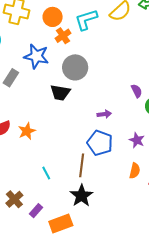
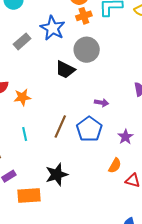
brown line: (82, 165) -> (60, 126), moved
cyan line: (46, 173) -> (25, 134), moved

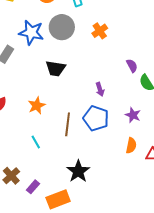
orange cross: (84, 16) -> (100, 31), moved
gray circle: (87, 50) -> (62, 27), moved
orange star: (22, 97) -> (37, 105), moved
purple arrow: (101, 103) -> (100, 89), turned 80

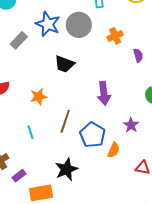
purple semicircle: (132, 66) -> (138, 55), moved
purple arrow: (100, 89) -> (104, 93), size x1.6
blue pentagon: (96, 118) -> (92, 135), moved
orange semicircle: (131, 146) -> (114, 150), moved

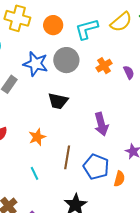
purple semicircle: (138, 55) -> (129, 72), moved

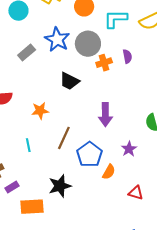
orange cross: (104, 66) -> (104, 63), moved
purple semicircle: (129, 72) -> (127, 56), moved

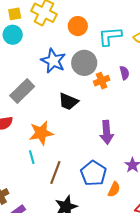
gray rectangle: (27, 53) -> (22, 91), moved, size x1.4
orange star: (40, 111) -> (41, 133), size x1.4
brown line: (64, 138) -> (55, 173), moved
cyan line: (28, 145) -> (32, 157), moved

